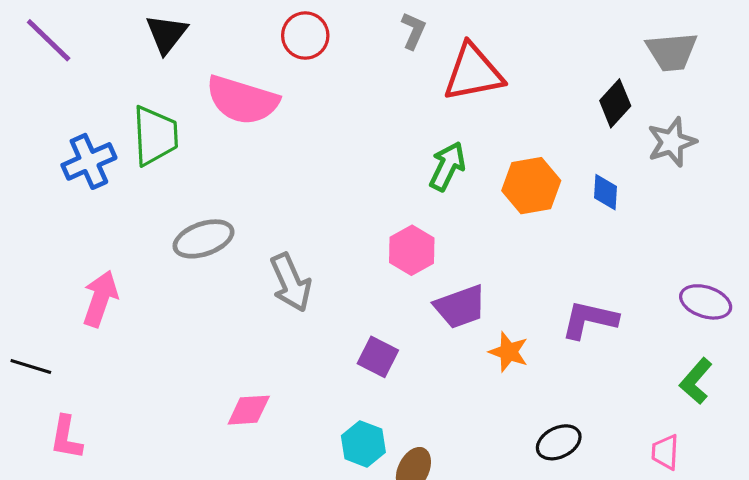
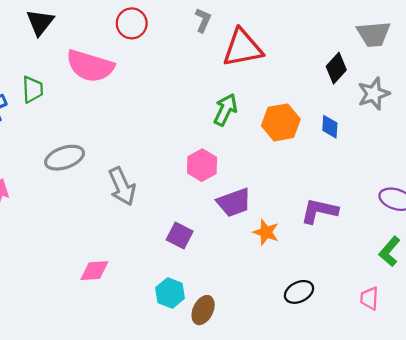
green trapezoid: (155, 136) -> (33, 89), size x0.7

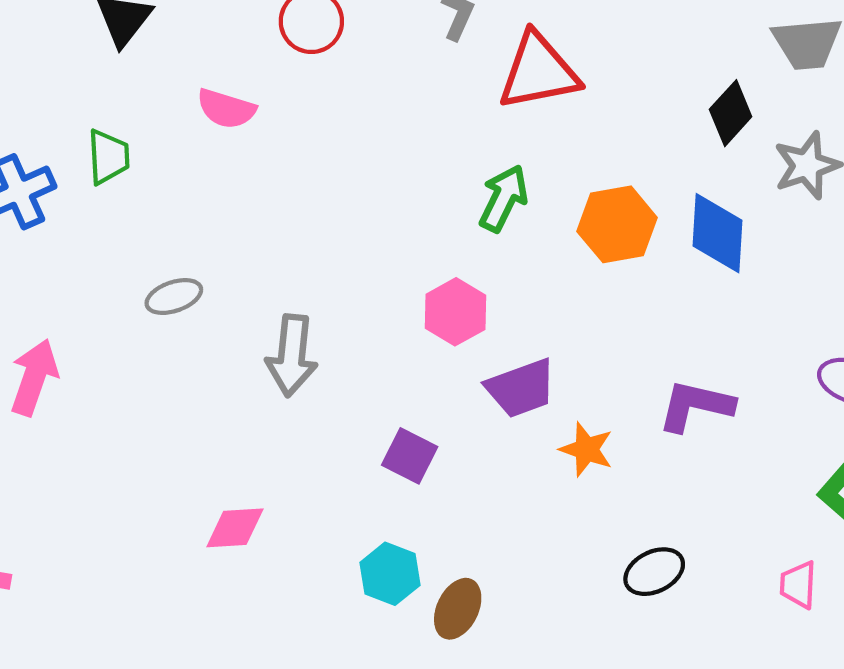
pink semicircle: (90, 66) -> (226, 109), size x0.6
blue diamond: (330, 127) -> (718, 233), size x1.6
gray ellipse: (65, 158) -> (174, 297), size x0.7
gray arrow: (122, 186) -> (292, 355), turned 30

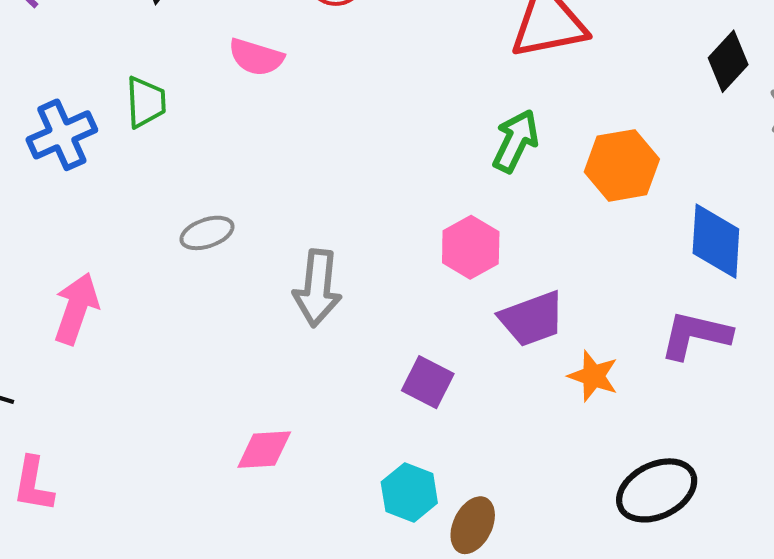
blue diamond: (718, 233) -> (716, 241), moved
black ellipse: (654, 572) -> (657, 490), size x1.4

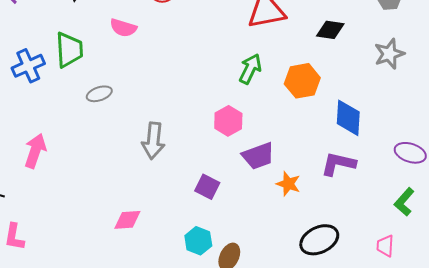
black diamond: (728, 61) -> (330, 30), moved, turned 56
green trapezoid: (146, 102) -> (69, 50), size x1.4
gray ellipse: (207, 233) -> (99, 94), moved

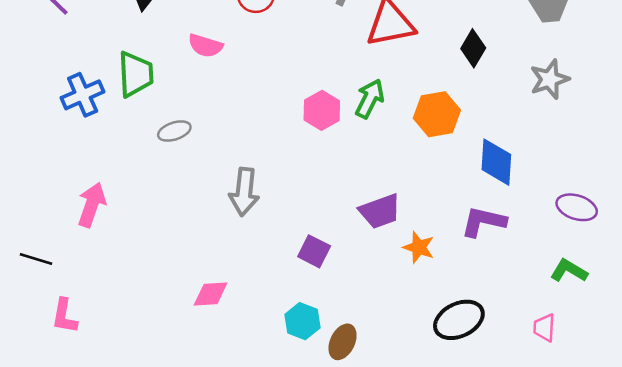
black diamond: (330, 30) -> (473, 48), turned -68
pink hexagon: (228, 121) -> (322, 110), moved
green L-shape: (404, 202) -> (569, 271), turned 80

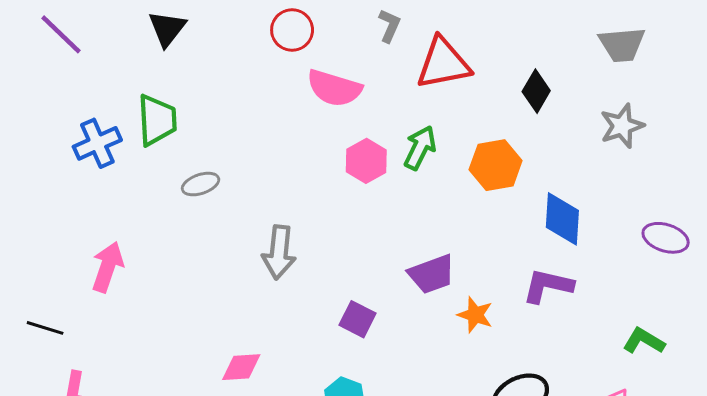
pink semicircle: (205, 46) -> (334, 88), moved, size x1.4
purple ellipse: (577, 207) -> (666, 238), moved

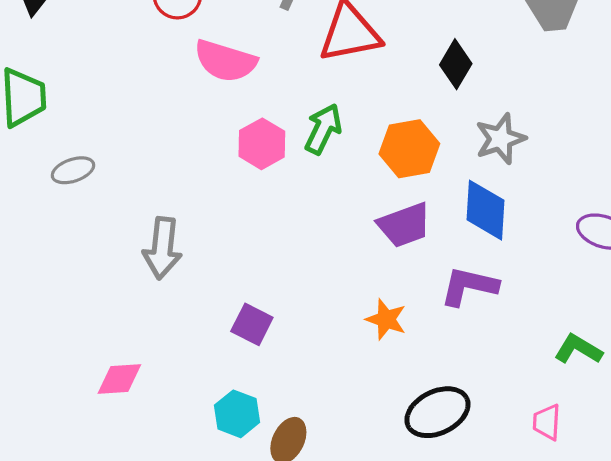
gray star: (622, 126) -> (500, 139), moved
purple trapezoid: (432, 274) -> (404, 225), moved

